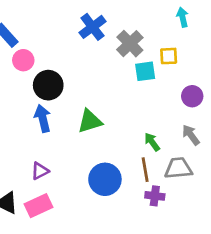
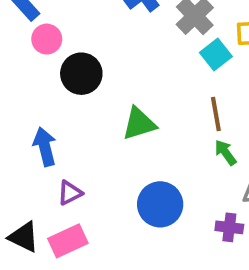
cyan square: (145, 71) -> (216, 54), turned -30
blue arrow: (43, 118) -> (45, 147), moved
brown line: (145, 170) -> (216, 114), moved

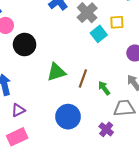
brown line: (216, 114) -> (83, 78), moved, turned 30
purple cross: (229, 227) -> (106, 129), turned 32

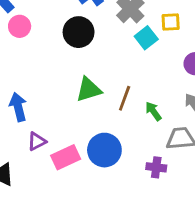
black circle: (25, 45) -> (79, 32), moved
purple cross: (106, 129) -> (156, 167), turned -32
pink rectangle: (17, 137) -> (66, 157), moved

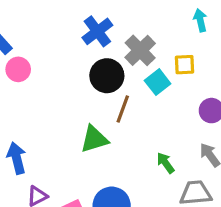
black circle: (79, 32) -> (107, 76), moved
brown line: (125, 98) -> (123, 109), moved

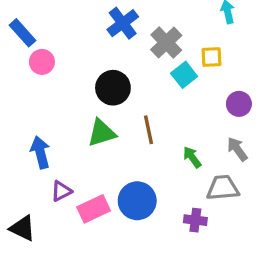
black circle: (107, 76) -> (113, 88), moved
brown line: (123, 109) -> (149, 130), moved, turned -32
green triangle: (94, 139) -> (102, 133), moved

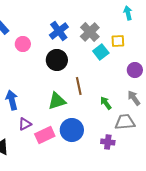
blue cross: (123, 23) -> (59, 31), moved
pink circle: (42, 62) -> (23, 44), moved
green triangle: (102, 133) -> (57, 101), moved

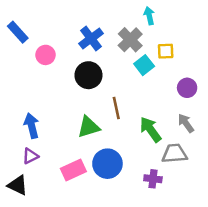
cyan arrow: (128, 13) -> (149, 16), moved
green arrow: (106, 103) -> (150, 130), size x1.5
purple triangle: (25, 124) -> (30, 156), moved

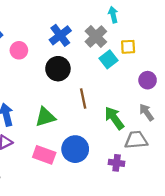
green triangle: (88, 127) -> (45, 117), moved
pink rectangle: (73, 170) -> (44, 155), turned 45

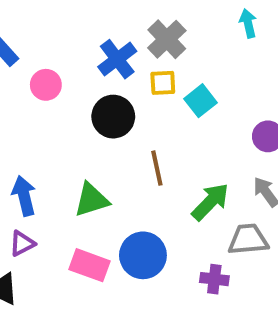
cyan arrow: (113, 15) -> (248, 23), moved
gray cross: (96, 37) -> (167, 39), moved
yellow square: (128, 47) -> (163, 83), moved
green arrow: (114, 118) -> (210, 202), turned 80

